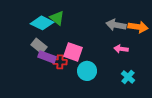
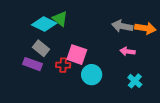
purple rectangle: (47, 57) -> (33, 64), moved

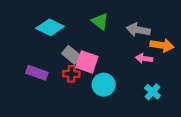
green triangle: (60, 19) -> (100, 21), moved
orange arrow: (145, 28) -> (162, 45), moved
gray rectangle: (41, 48) -> (71, 55), moved

